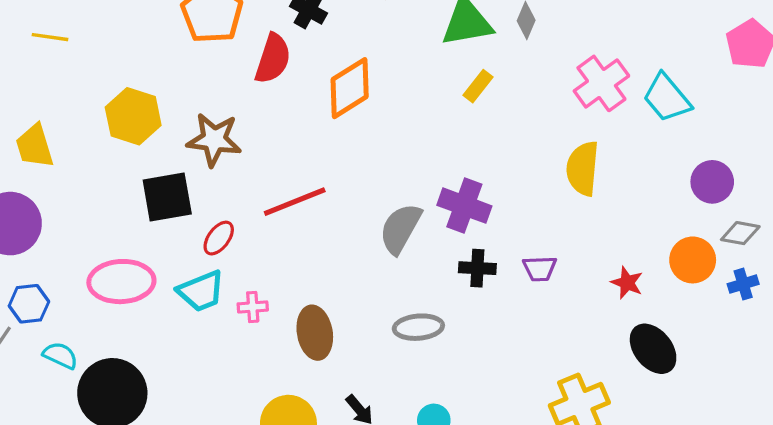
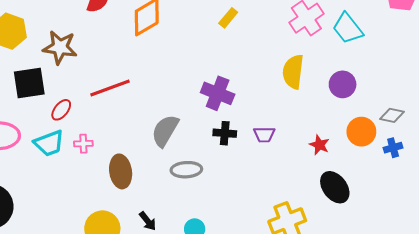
purple circle: (712, 182) -> (343, 84), moved
gray semicircle: (400, 229) -> (165, 131), moved
pink cross: (253, 307) -> (83, 144), moved

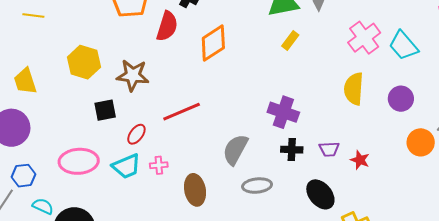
black square: (29, 83) -> (105, 110), size x0.7
red star: (319, 145) -> (360, 160), moved
black ellipse: (335, 187) -> (320, 194), moved

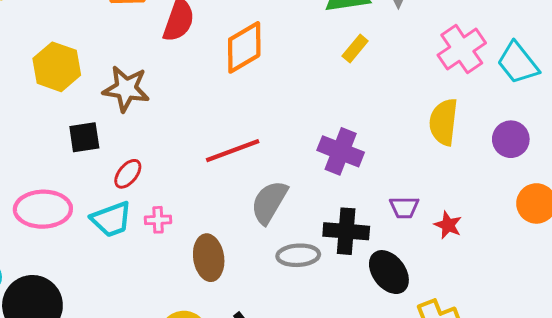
red line: (182, 112) -> (233, 151), moved
black cross: (292, 150) -> (346, 231), moved, size x1.4

